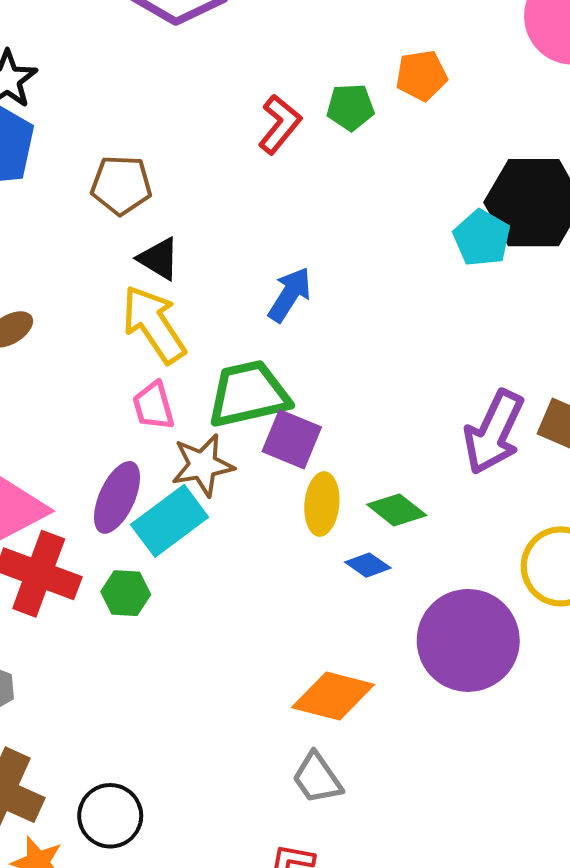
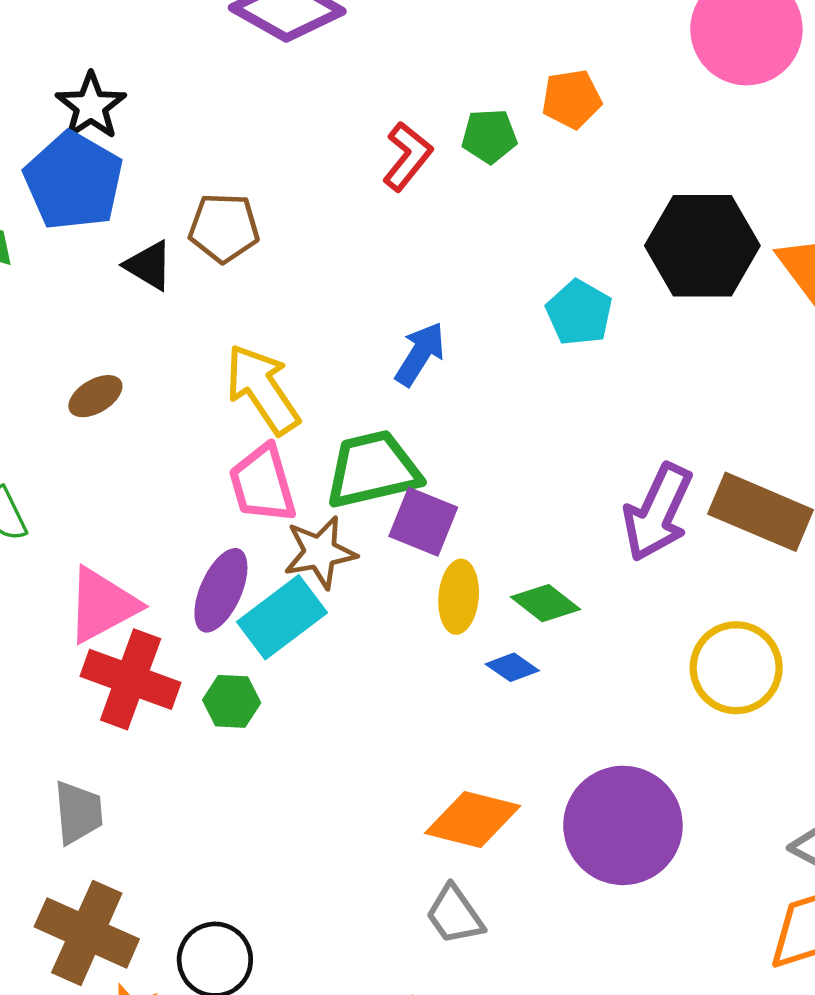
cyan pentagon: (482, 238) -> (579, 313), moved
black triangle: (159, 259) -> (149, 266), moved
pink trapezoid: (153, 406) -> (263, 484), size x1.4
purple circle: (468, 640) -> (623, 825), moved

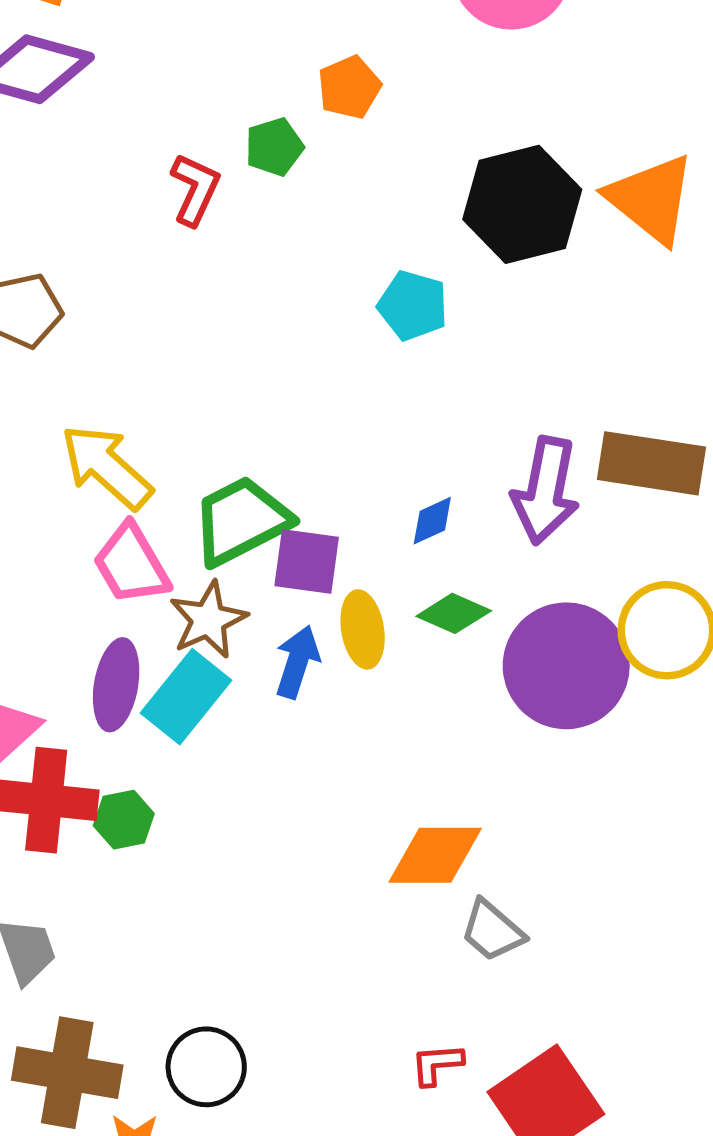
blue arrow: (420, 354) -> (297, 662), moved
blue diamond: (512, 667) -> (432, 521), moved, turned -45
green hexagon: (232, 701) -> (124, 820), moved
purple circle: (623, 825) -> (566, 666), moved
gray trapezoid: (455, 915) -> (492, 931), moved

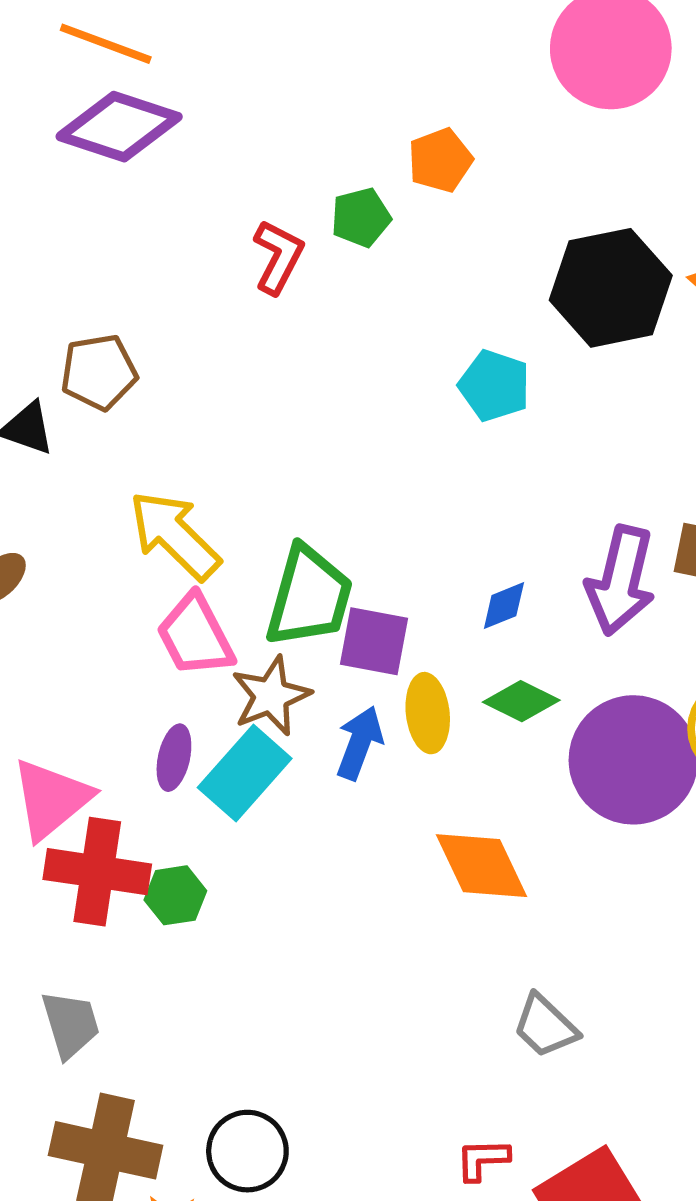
green trapezoid: (241, 521) -> (309, 597), turned 130
purple ellipse: (116, 685) -> (174, 758), size x0.7
orange diamond: (435, 855) -> (482, 866), moved, turned 62

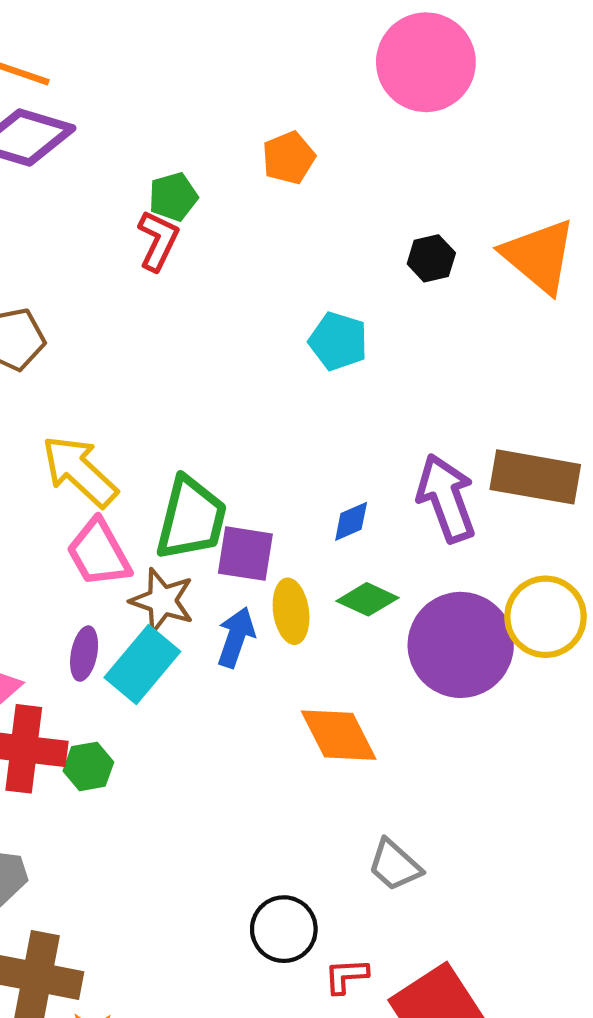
green pentagon: (361, 217) -> (173, 197), moved
black hexagon: (611, 288) -> (431, 258), size x0.5
purple arrow: (621, 581) -> (446, 498), turned 148
brown star: (271, 696) -> (162, 601), turned -30
black circle: (247, 1151) -> (284, 929), moved

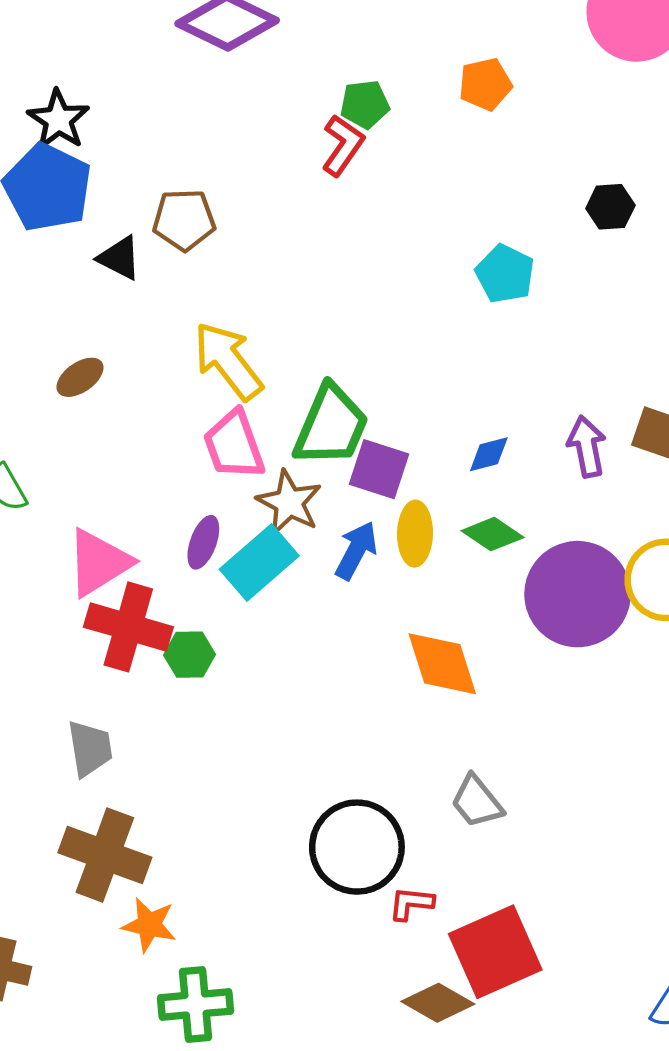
purple arrow: (446, 498) -> (587, 447), size x0.7
black circle: (284, 929) -> (357, 847), size x1.4

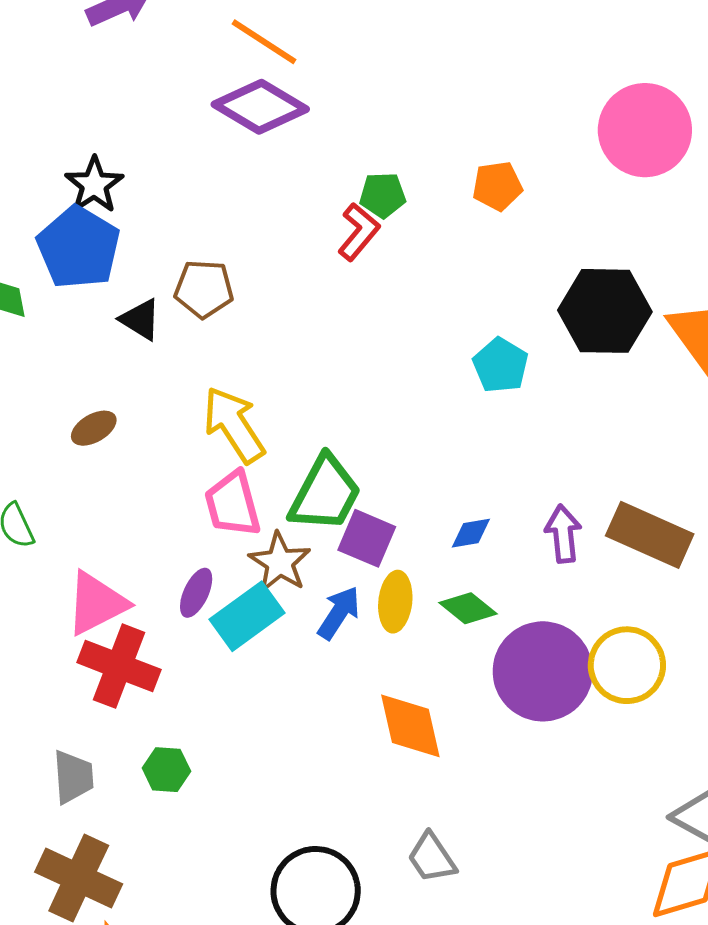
black hexagon: (610, 207) -> (605, 311), size x2.0
green hexagon: (189, 655) -> (166, 770), moved

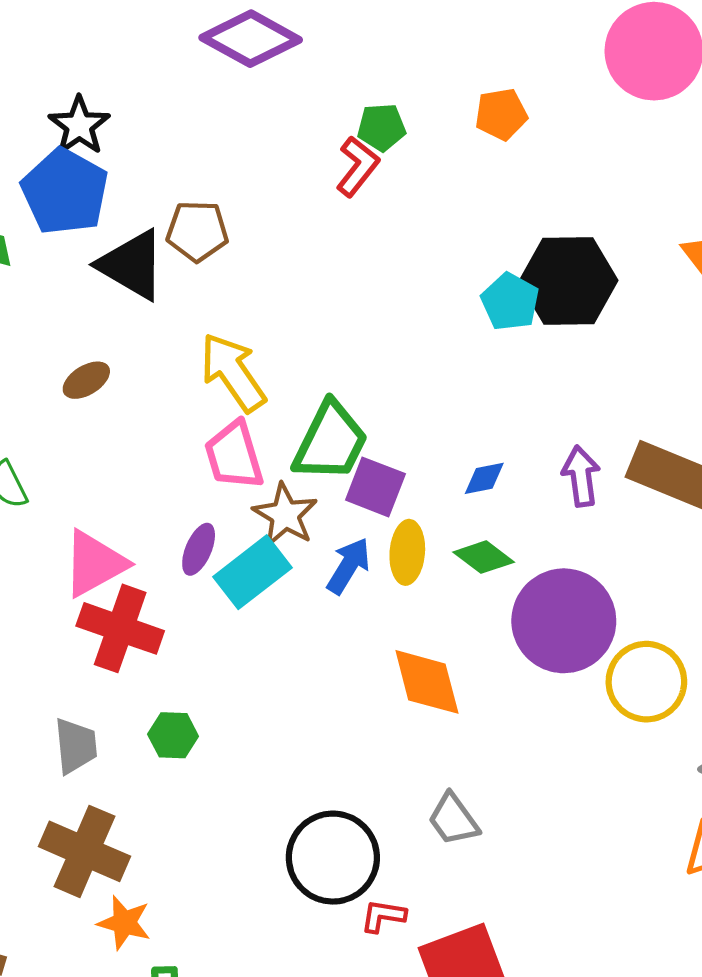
black hexagon: (605, 311) -> (568, 281), moved
black triangle: (140, 319) -> (132, 265), size x1.6
yellow circle: (627, 665) -> (646, 682), moved

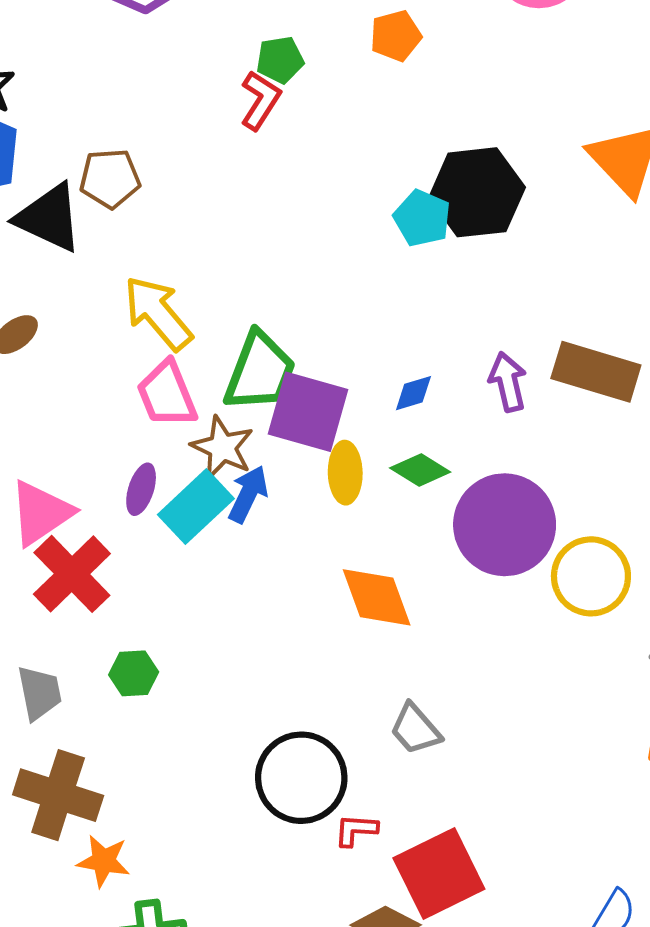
purple square: (375, 487) -> (308, 412), size x1.4
blue arrow: (349, 566) -> (248, 494), moved
red cross: (120, 628) -> (72, 574), turned 32

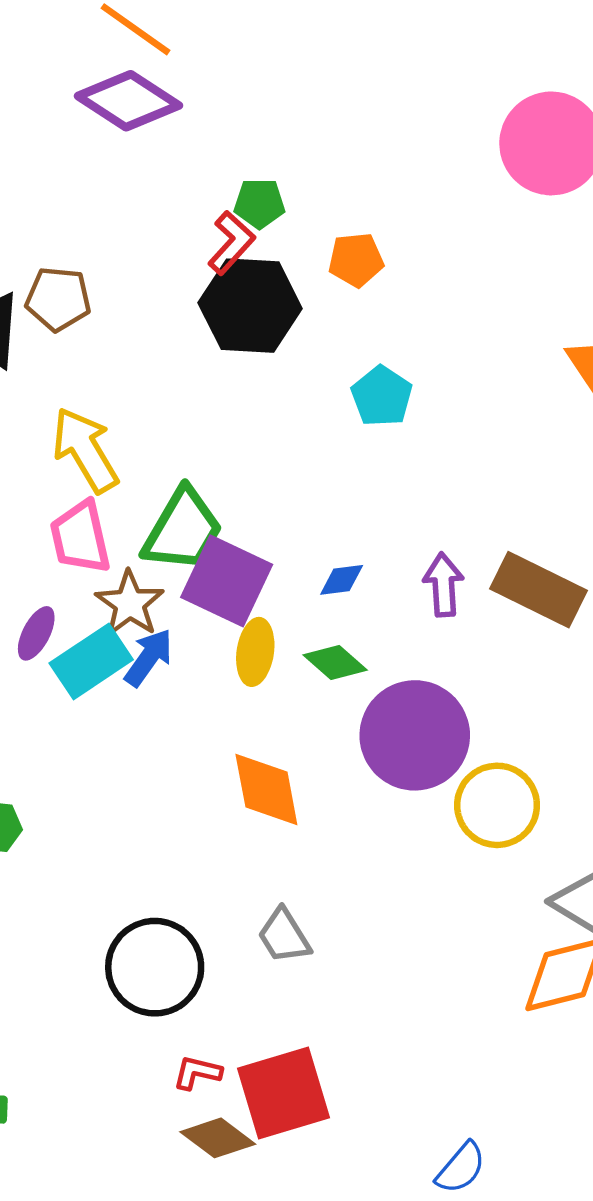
orange pentagon: (396, 36) -> (356, 260), moved
black hexagon: (477, 192) -> (250, 306), moved
red L-shape: (356, 830) -> (197, 1073), moved

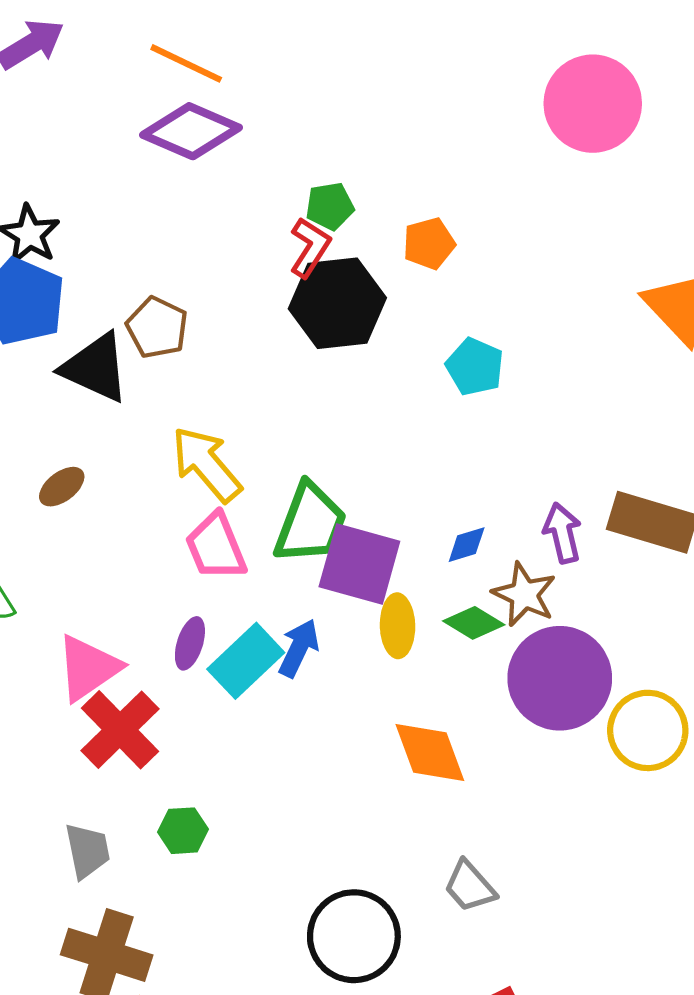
brown pentagon: (58, 299) -> (157, 327), turned 30
brown star: (130, 604) -> (524, 594), moved

